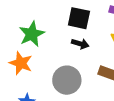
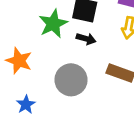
green star: (32, 34) -> (53, 24), moved

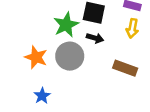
gray circle: (71, 80) -> (70, 56), moved

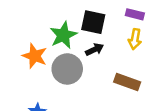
black arrow: (95, 38) -> (95, 49), turned -42
orange star: (36, 57) -> (35, 56), moved

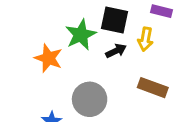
yellow arrow: (135, 39) -> (145, 39), moved
gray circle: (67, 69) -> (90, 99), moved

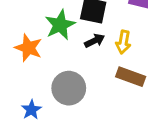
yellow arrow: (145, 39) -> (123, 42), moved

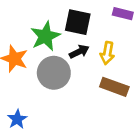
gray circle: (69, 88) -> (54, 73), moved

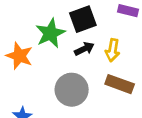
black square: (78, 22) -> (83, 19), turned -32
gray circle: (54, 73) -> (72, 90), moved

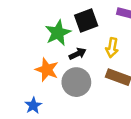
black arrow: (84, 49) -> (78, 54), moved
orange star: (19, 56) -> (47, 70), moved

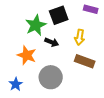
black arrow: (78, 54) -> (52, 42), turned 48
gray circle: (76, 82) -> (51, 77), moved

